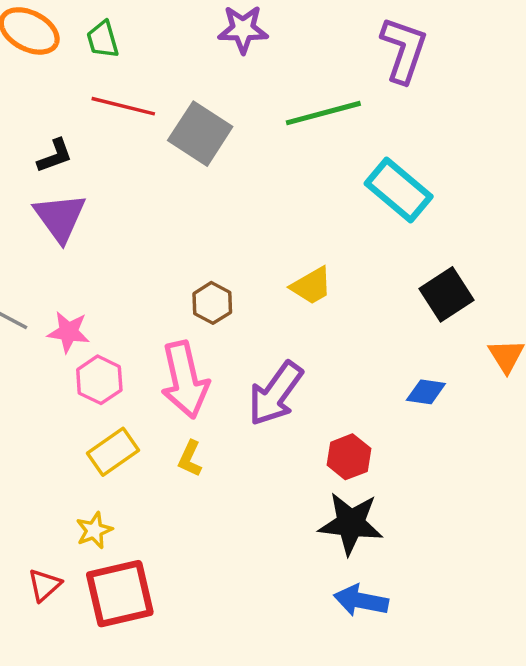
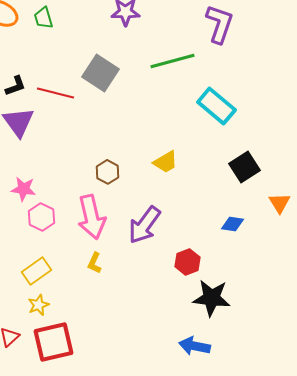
red line: (123, 106) -> (55, 93), moved
yellow rectangle: (113, 452) -> (36, 271), moved
black star: (351, 524) -> (211, 298), moved

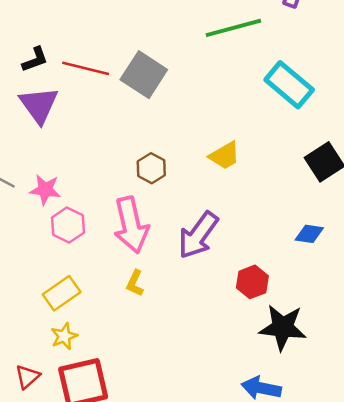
gray square: (100, 73) -> (144, 75), moved

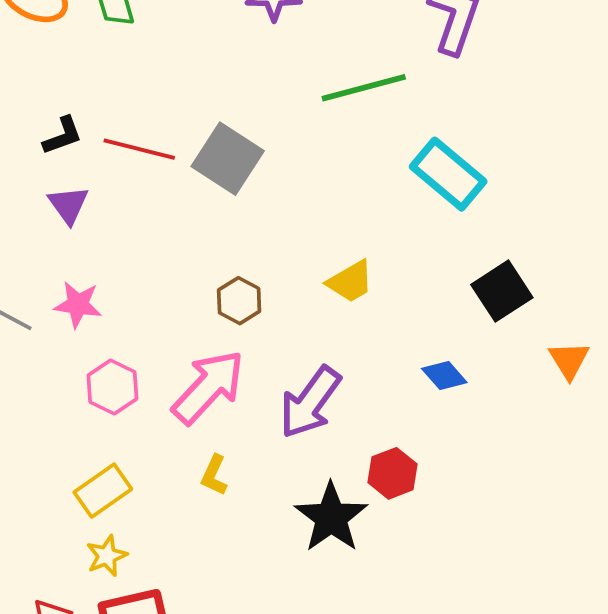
purple triangle: (39, 105) -> (68, 205), size x0.7
pink star: (45, 190) -> (78, 305), moved
pink arrow: (131, 225) -> (208, 387), turned -124
blue diamond: (309, 234) -> (444, 375), moved, turned 40
black star: (283, 327) -> (331, 517), moved, turned 30

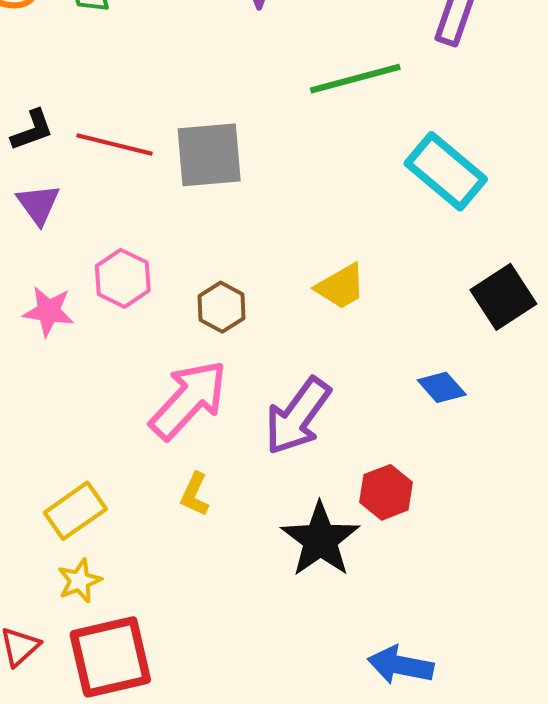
gray square: (228, 159) -> (209, 155), turned -38
pink hexagon: (112, 387) -> (123, 278), moved

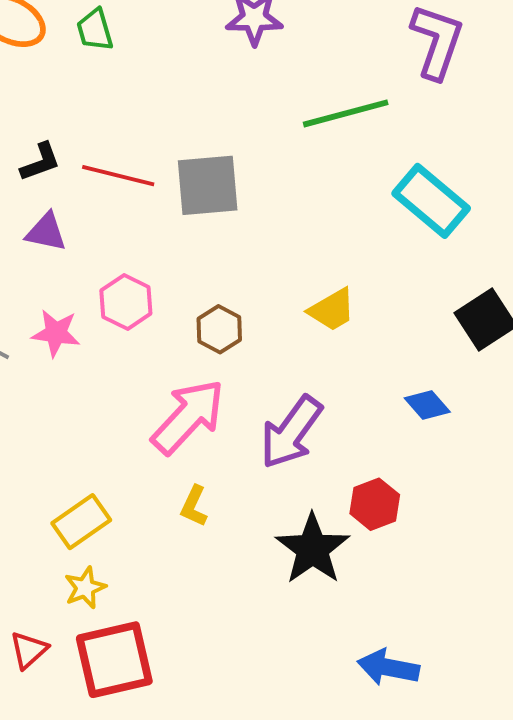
purple triangle: (38, 204) -> (46, 232), turned -42

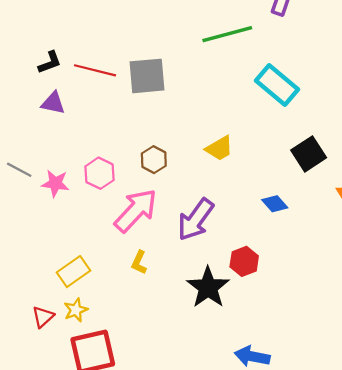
pink hexagon: (126, 302) -> (99, 173), moved
pink star: (56, 333) -> (55, 183), moved
red triangle: (29, 650) -> (43, 317), moved

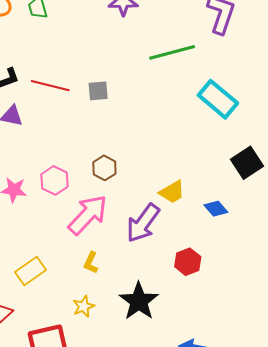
gray square: (147, 76) -> (98, 91), size x0.6
yellow trapezoid: (219, 148) -> (172, 192), moved
black star: (208, 287) -> (139, 301), moved
yellow star: (76, 310) -> (84, 306), moved

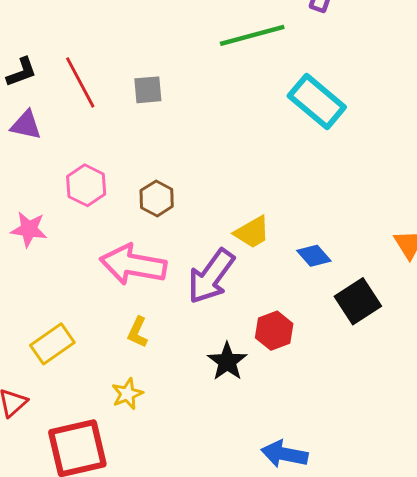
red line: (50, 86) -> (80, 82), turned 48
black square: (247, 163) -> (358, 301), moved
pink hexagon: (54, 180) -> (86, 185), moved
pink arrow: (88, 215) -> (133, 265), turned -123
black star: (139, 301) -> (227, 362), moved, size x0.7

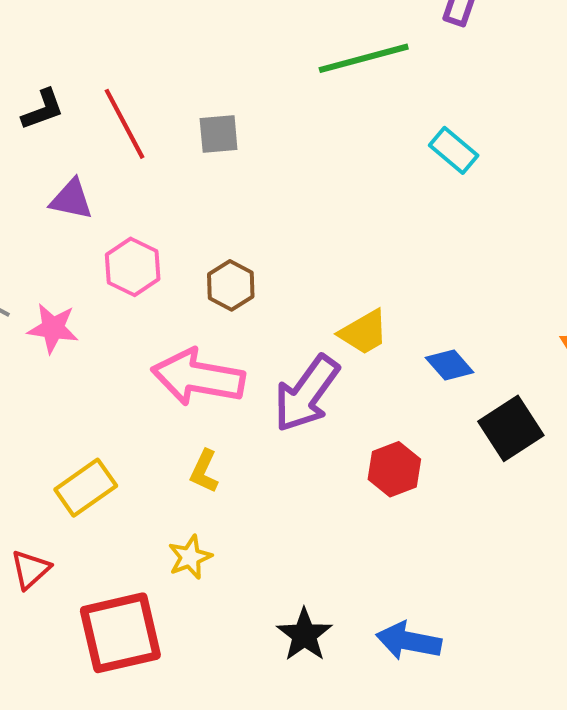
cyan rectangle: (317, 102) -> (454, 150), size x0.6
purple triangle: (26, 125) -> (71, 199), moved
black star: (227, 362) -> (304, 635), moved

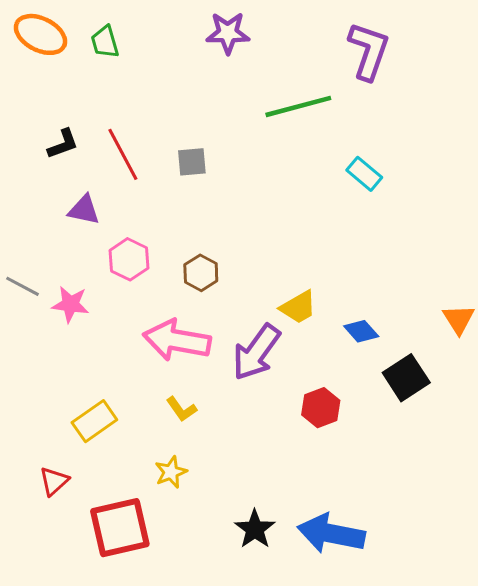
yellow L-shape: (204, 471) -> (181, 409), turned -60
blue arrow: (409, 641) -> (331, 534), size x1.4

